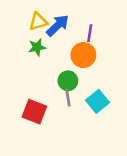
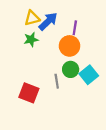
green circle: (68, 81) -> (71, 69), moved
cyan square: (98, 101) -> (89, 75), moved

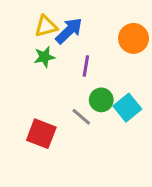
purple line: (75, 28) -> (86, 66), moved
orange circle: (69, 46) -> (134, 38), moved
gray line: (57, 81) -> (81, 117), turned -40

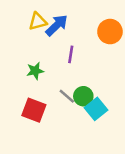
green star: (44, 57) -> (35, 71), moved
green circle: (101, 100) -> (83, 96), moved
cyan square: (127, 108) -> (96, 109), moved

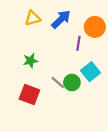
blue arrow: (57, 25) -> (61, 19), moved
purple line: (71, 54) -> (78, 43), moved
cyan square: (96, 109) -> (90, 72), moved

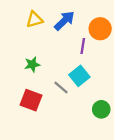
cyan square: (90, 72) -> (79, 76), moved
green circle: (72, 83) -> (101, 109), moved

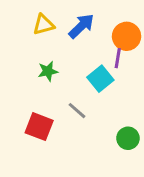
purple line: (83, 46) -> (118, 58), moved
green star: (32, 64) -> (48, 71), moved
cyan square: (79, 76) -> (100, 79), moved

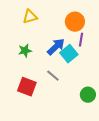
blue arrow: (81, 26) -> (56, 47), moved
orange circle: (127, 36) -> (75, 22), moved
green star: (48, 71) -> (25, 51), moved

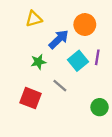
purple line: (81, 40) -> (97, 57), moved
blue arrow: (56, 47) -> (59, 39), moved
green star: (25, 51) -> (38, 62), moved

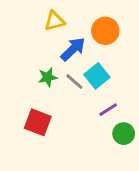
yellow triangle: (34, 19) -> (55, 21), moved
purple line: (97, 57) -> (108, 110), moved, turned 49
gray line: (60, 86) -> (74, 81), moved

